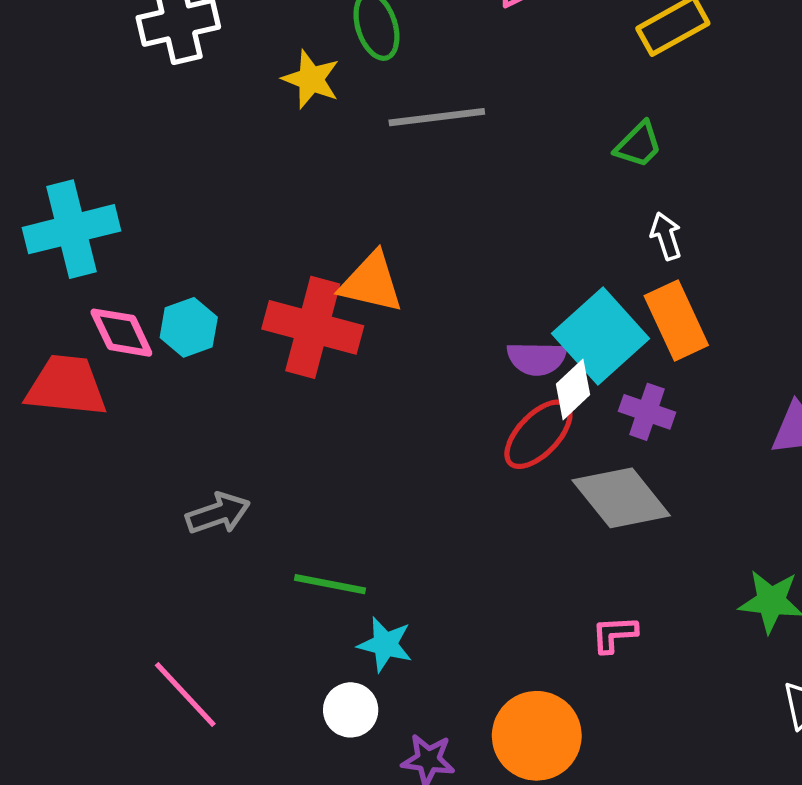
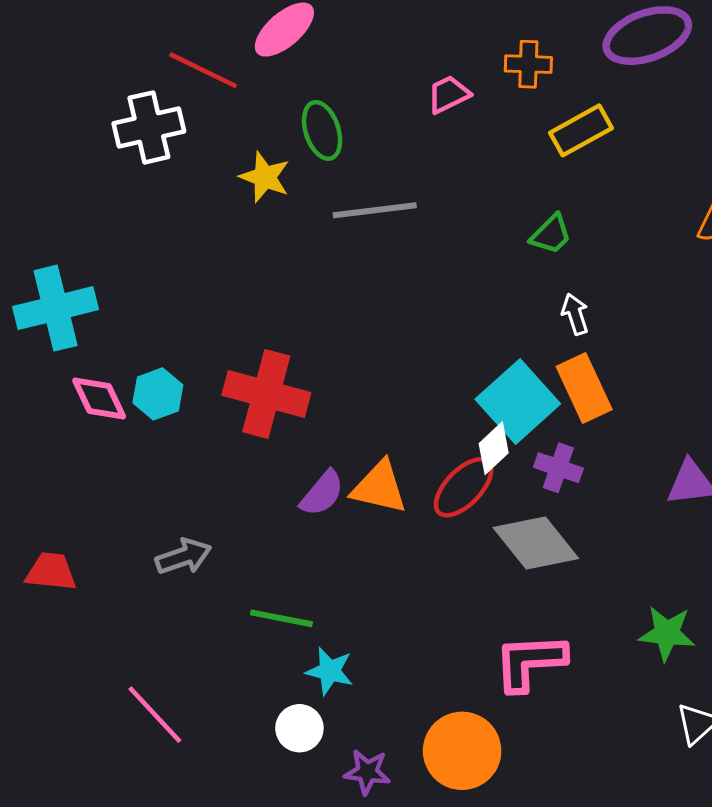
orange triangle: (371, 283) -> (379, 487), moved
purple semicircle: (537, 358) -> (322, 493), moved, turned -51
red trapezoid: (66, 386) -> (51, 572), moved, size x0.7
pink L-shape: (614, 634) -> (530, 662), size x1.8

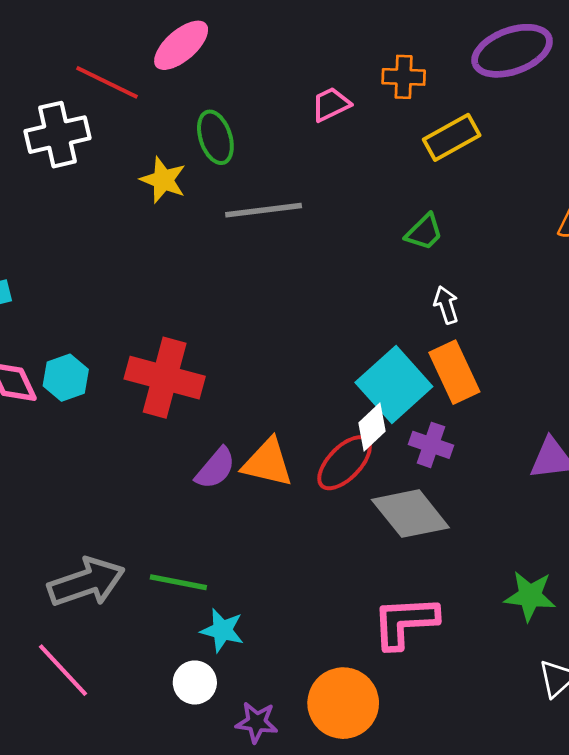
gray arrow: (184, 557) -> (86, 582), moved, size x1.5

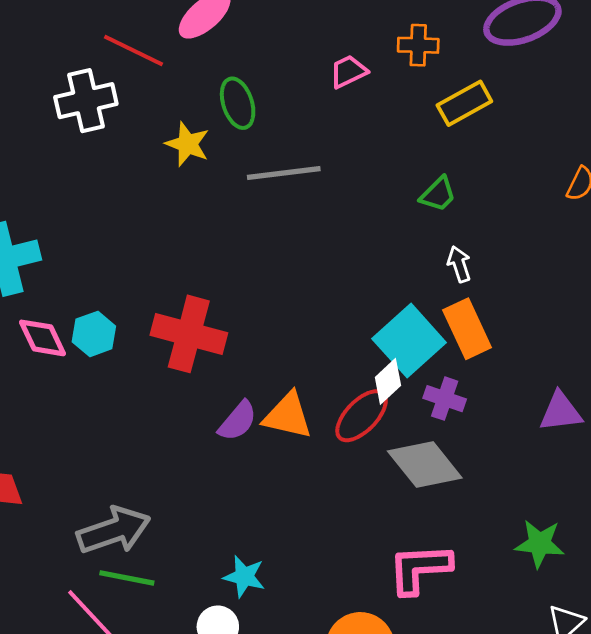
green line: (178, 582) -> (127, 578), moved

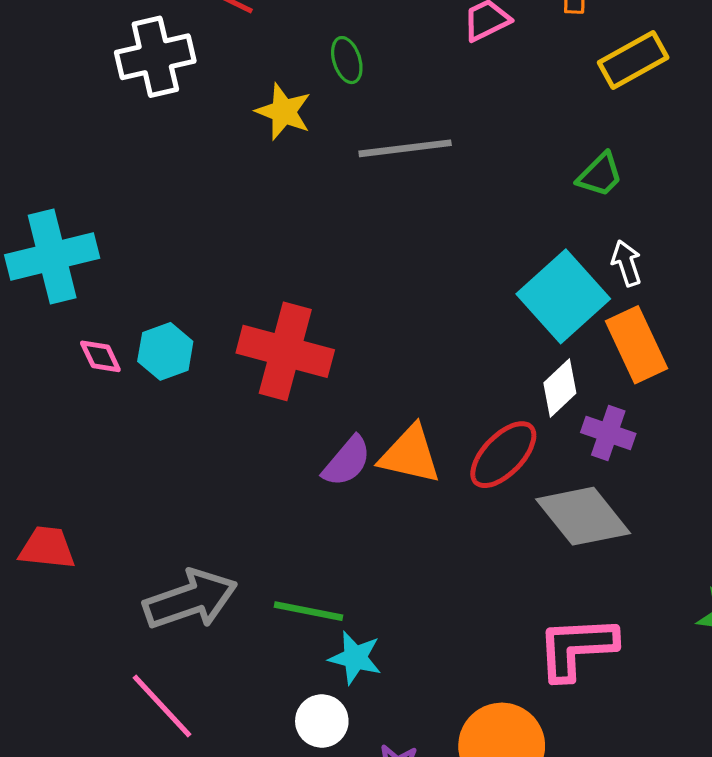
green ellipse: (238, 103) -> (347, 60), size x0.7
pink diamond: (42, 338) -> (100, 356), size x0.7
cyan square: (409, 341) -> (563, 296), moved
white diamond: (388, 381) -> (560, 388), moved
green line: (127, 578) -> (309, 611), moved

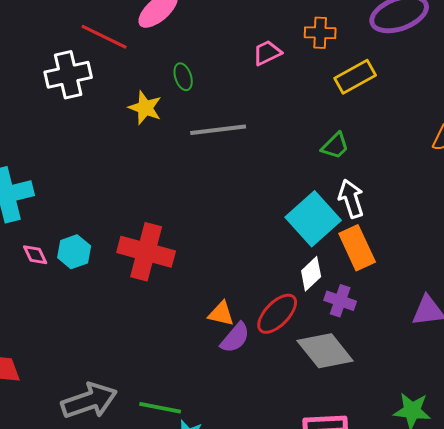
white arrow: (627, 263) -> (351, 199), size x1.4
orange triangle: (410, 455) -> (221, 314), size x0.7
purple semicircle: (347, 461) -> (235, 338), moved

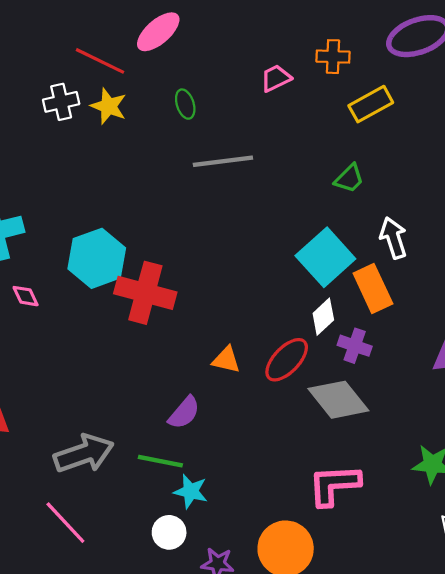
white cross: (68, 75) -> (61, 102), size x0.7
yellow star: (145, 108) -> (109, 106), moved
white arrow: (351, 199) -> (393, 238), moved
cyan hexagon: (74, 252) -> (97, 258), moved, size x1.6
purple semicircle: (235, 338) -> (184, 413), moved

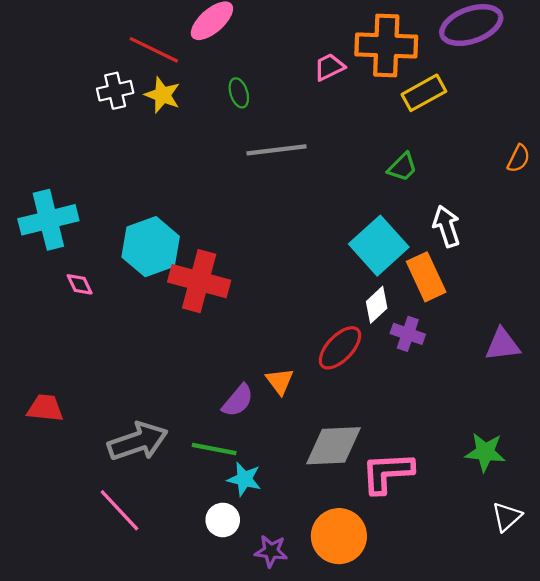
orange cross: (333, 57) -> (386, 45), size x1.8
orange triangle: (226, 360) -> (280, 381), moved, turned 40
gray diamond: (338, 400) -> (334, 446), moved, turned -54

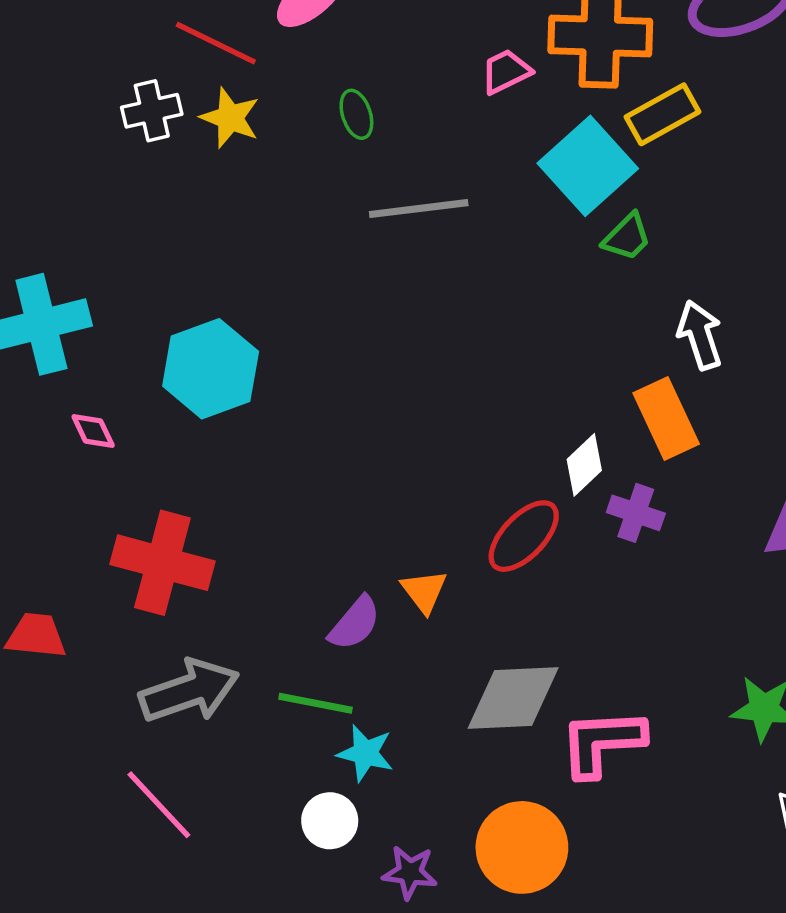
cyan square: (379, 246) -> (588, 166), moved
red cross: (199, 281) -> (162, 563), moved

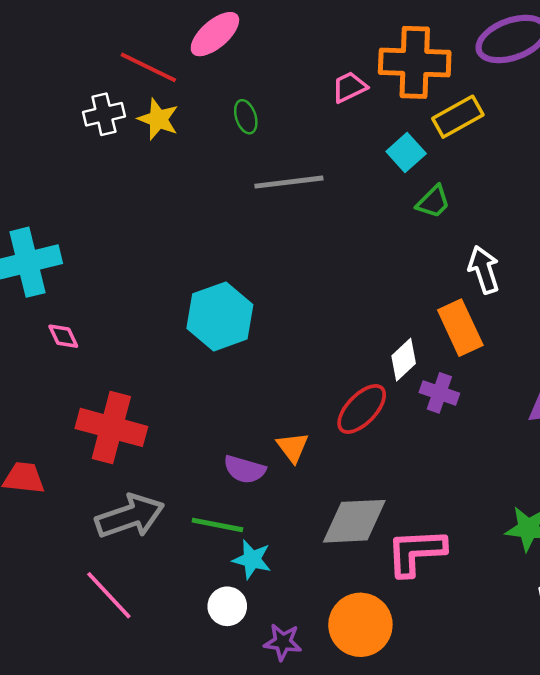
cyan square: (588, 166) -> (406, 152), size x0.6
cyan hexagon: (211, 369) -> (220, 316), moved
purple semicircle: (355, 623) -> (245, 469), turned 66

